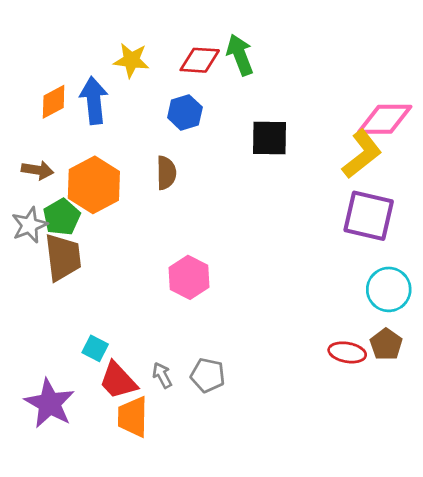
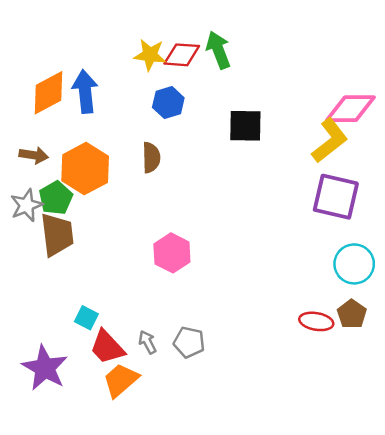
yellow star: (131, 60) -> (150, 55), moved
orange diamond: (54, 102) -> (48, 93), size x1.4
orange trapezoid: (133, 417) -> (121, 380), turned 48

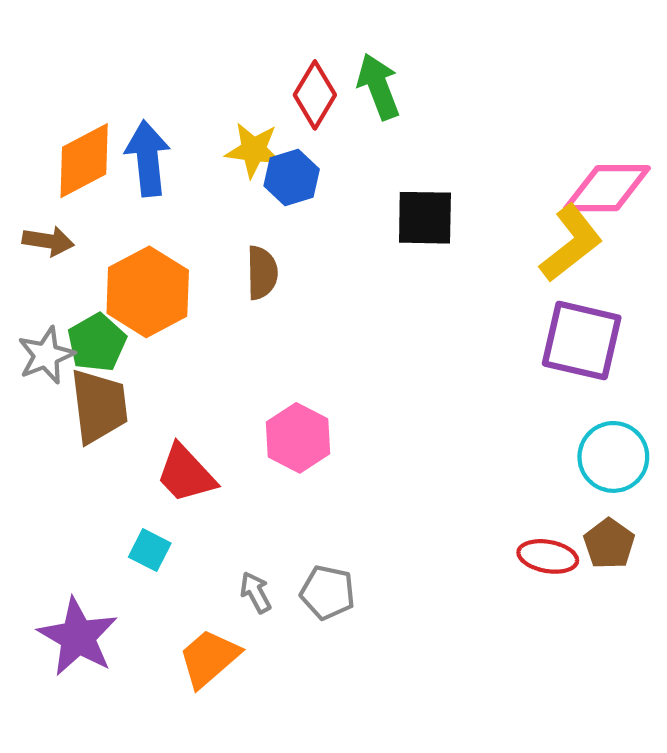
yellow star: (150, 55) -> (254, 150), moved
red diamond: (182, 55) -> (315, 95), turned -63
brown arrow: (34, 155) -> (48, 241), moved
red trapezoid: (107, 347) -> (186, 474), moved

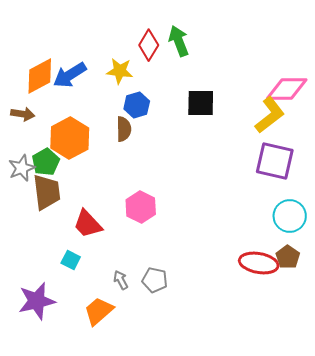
blue arrow: (148, 158) -> (70, 75), turned -116
blue hexagon: (292, 178) -> (137, 105), moved
red ellipse: (548, 556) -> (259, 263), size x1.4
purple star: (78, 637) -> (37, 301), turned 30

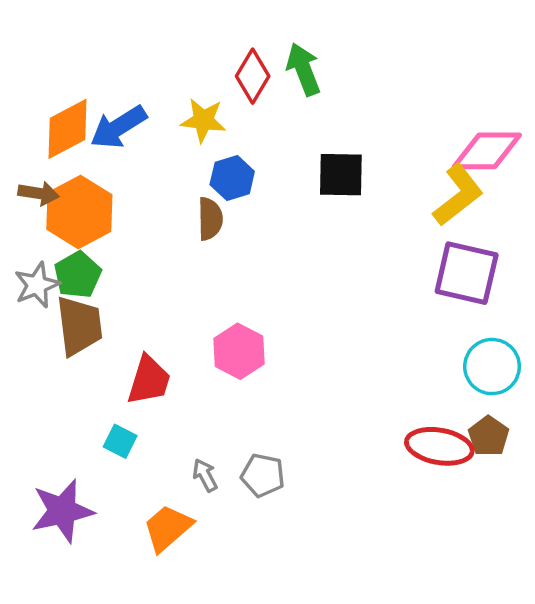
orange hexagon: (70, 138) -> (79, 212), moved
red trapezoid: (88, 224) -> (149, 380), turned -120

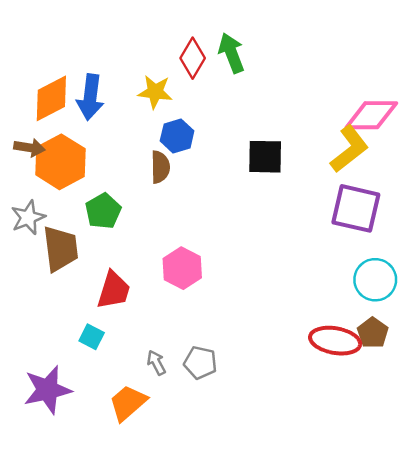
blue arrow: (118, 127) -> (90, 97), turned -51
black square: (341, 175) -> (265, 157), moved
green pentagon: (78, 275) -> (103, 211), moved

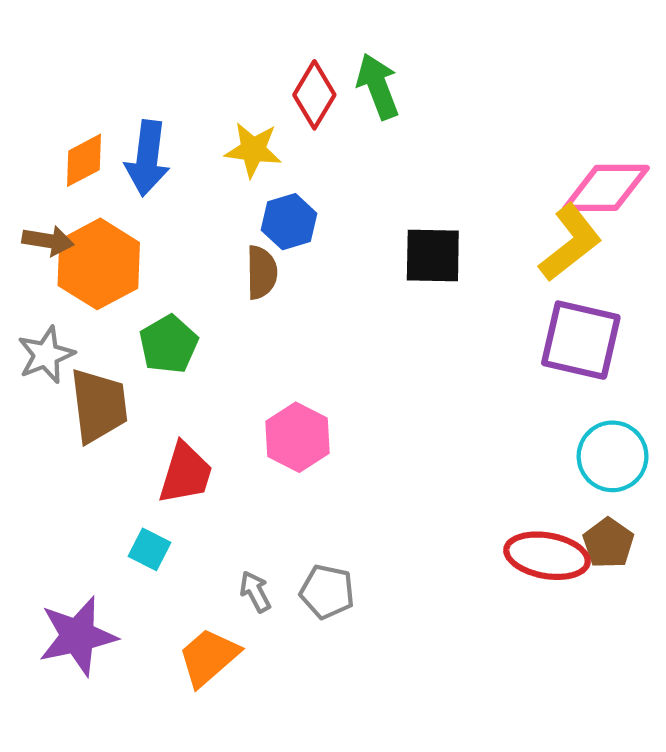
orange diamond: (51, 98) -> (84, 160), size x0.7

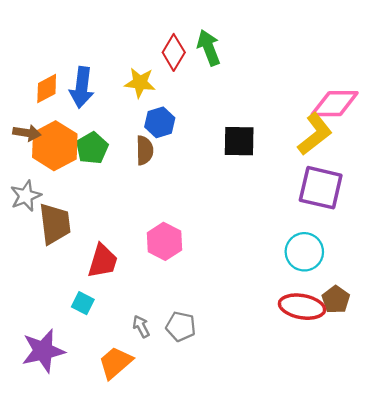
green pentagon: (169, 344) -> (92, 148), moved
cyan circle: (613, 456) -> (304, 252), moved

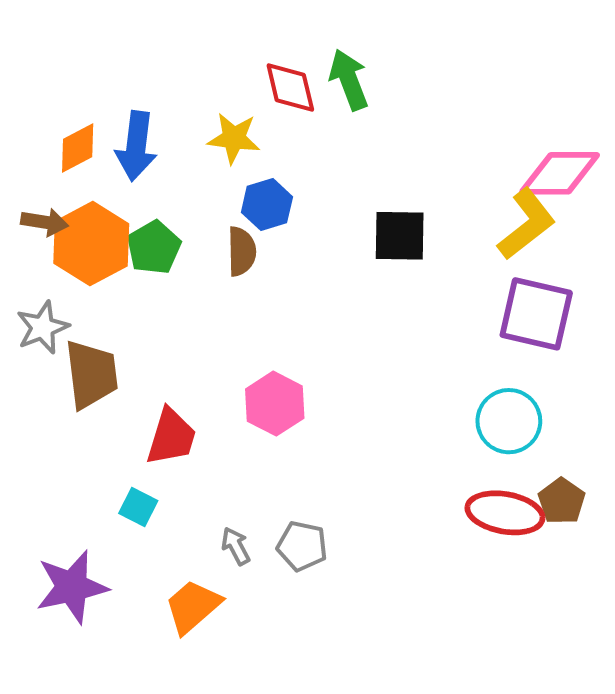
red diamond: (174, 52) -> (290, 88), turned -44

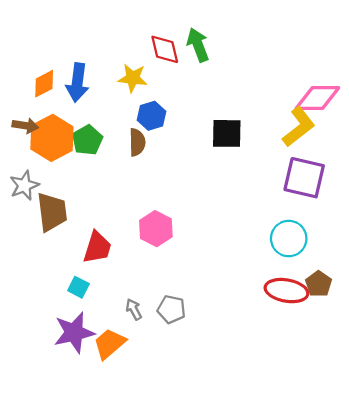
purple star: (72, 587) -> (74, 333), moved

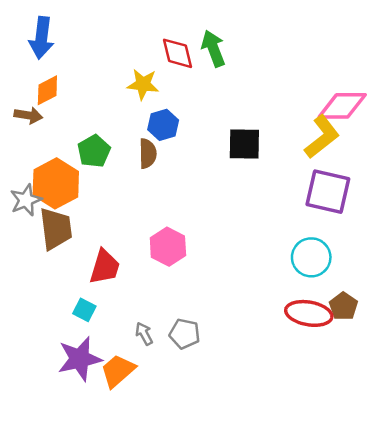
blue arrow: (77, 83) -> (41, 38), moved
brown arrow: (25, 126) -> (28, 115), moved
orange hexagon: (52, 138) -> (56, 183), moved

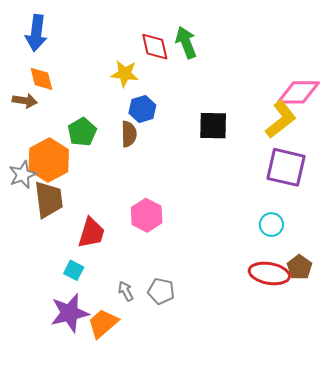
orange diamond: (47, 90) -> (41, 79), turned -76
cyan circle: (311, 257) -> (271, 225), size x0.7

